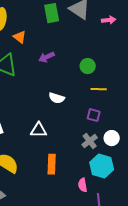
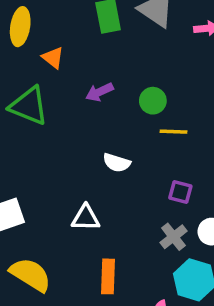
green circle: (88, 66) -> (153, 101), moved
yellow line: (99, 89) -> (173, 132), moved

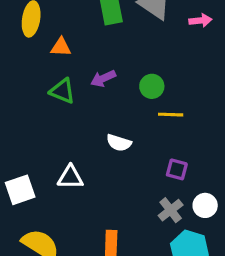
orange triangle: (53, 58) -> (61, 47), turned -35
green triangle: (29, 106) -> (62, 91), moved, size x0.7
white triangle: (86, 218) -> (70, 177), moved

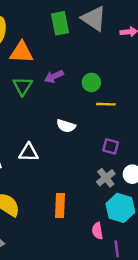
orange triangle: (61, 47) -> (21, 52), size x1.5
green triangle: (62, 91) -> (23, 86), turned 40

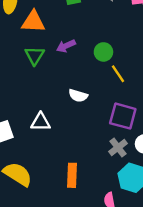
yellow line: (106, 104) -> (118, 74), turned 54
purple square: (111, 146) -> (123, 116), size x1.6

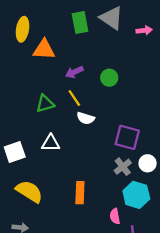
green triangle: (35, 56) -> (45, 104), moved, turned 42
yellow line: (118, 74) -> (74, 98), moved

